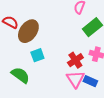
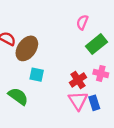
cyan square: (37, 55) -> (37, 75), turned 32
blue rectangle: (90, 81) -> (94, 103), turned 48

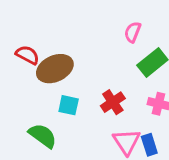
brown ellipse: (27, 48) -> (55, 69), turned 30
red cross: (78, 80) -> (113, 102), moved

